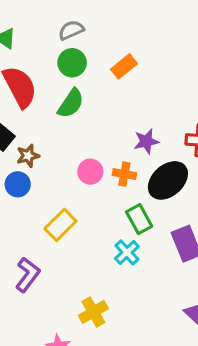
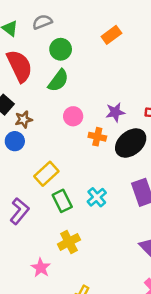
gray semicircle: (71, 30) -> (42, 22), moved
orange rectangle: (124, 66) -> (111, 35), moved
pink circle: (90, 172) -> (73, 116), moved
green rectangle: (139, 219) -> (62, 201), moved

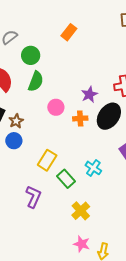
pink star: (41, 268) -> (82, 244), moved

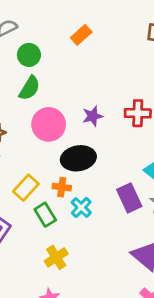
pink circle: (56, 107) -> (49, 124), size x1.6
black ellipse: (109, 116) -> (78, 158), moved, turned 35
orange cross: (80, 118) -> (62, 187), moved

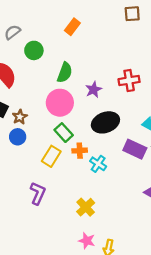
green semicircle: (29, 88) -> (65, 73), moved
black ellipse: (78, 158) -> (105, 122), moved
purple rectangle: (129, 198) -> (135, 149), turned -30
green rectangle: (45, 215) -> (64, 133), moved

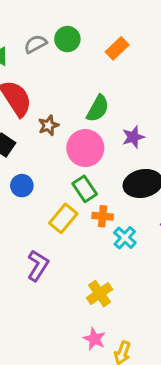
green circle: (34, 50) -> (67, 39), moved
brown star: (20, 117) -> (49, 125), moved

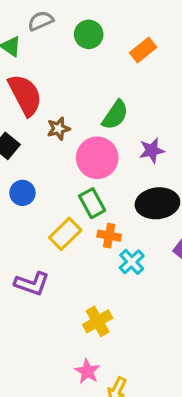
gray semicircle: (35, 44) -> (41, 21), moved
purple L-shape: (38, 265) -> (32, 284), turned 72

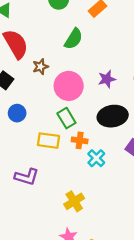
green semicircle: (115, 115) -> (74, 39), moved
yellow rectangle: (65, 234) -> (48, 141), turned 55

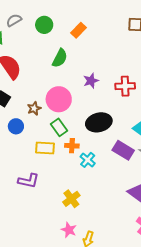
brown star: (40, 67) -> (34, 108), moved
purple star: (107, 79) -> (91, 81), moved

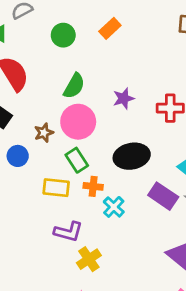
green circle: (44, 25) -> (63, 35), moved
green semicircle: (60, 58) -> (74, 86), moved
purple L-shape: (29, 181) -> (68, 232), moved

